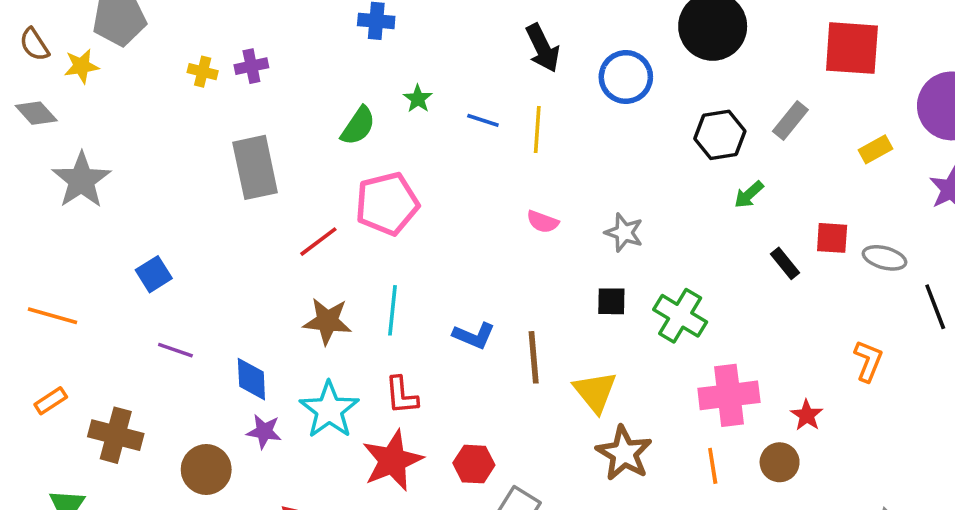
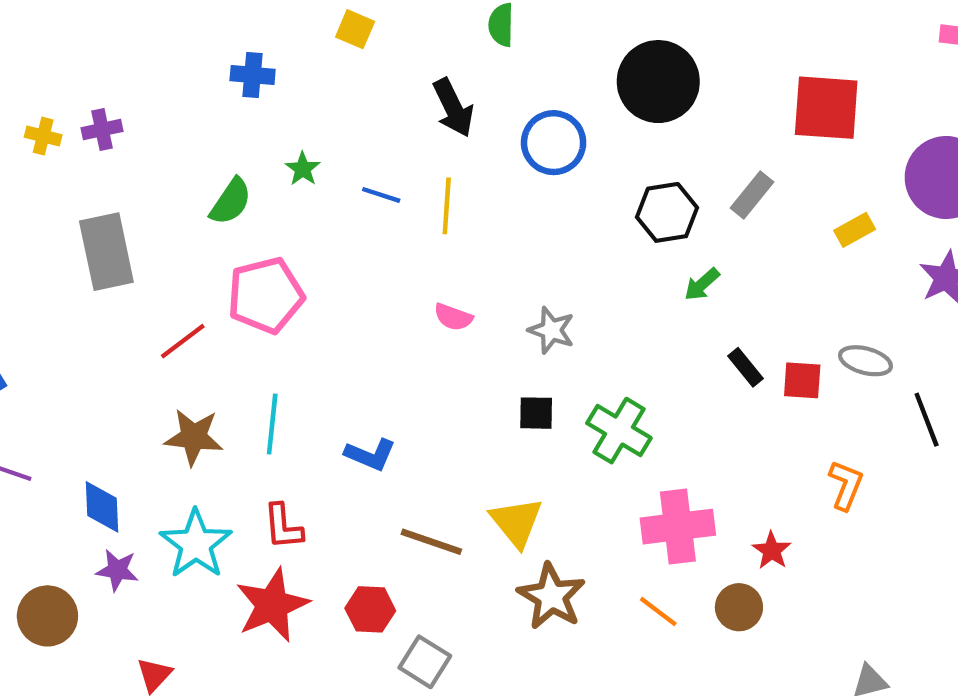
red square: (832, 238) -> (802, 380), moved
brown line: (534, 357) -> (431, 542), moved, turned -66
orange line: (713, 466) -> (658, 612), turned -44

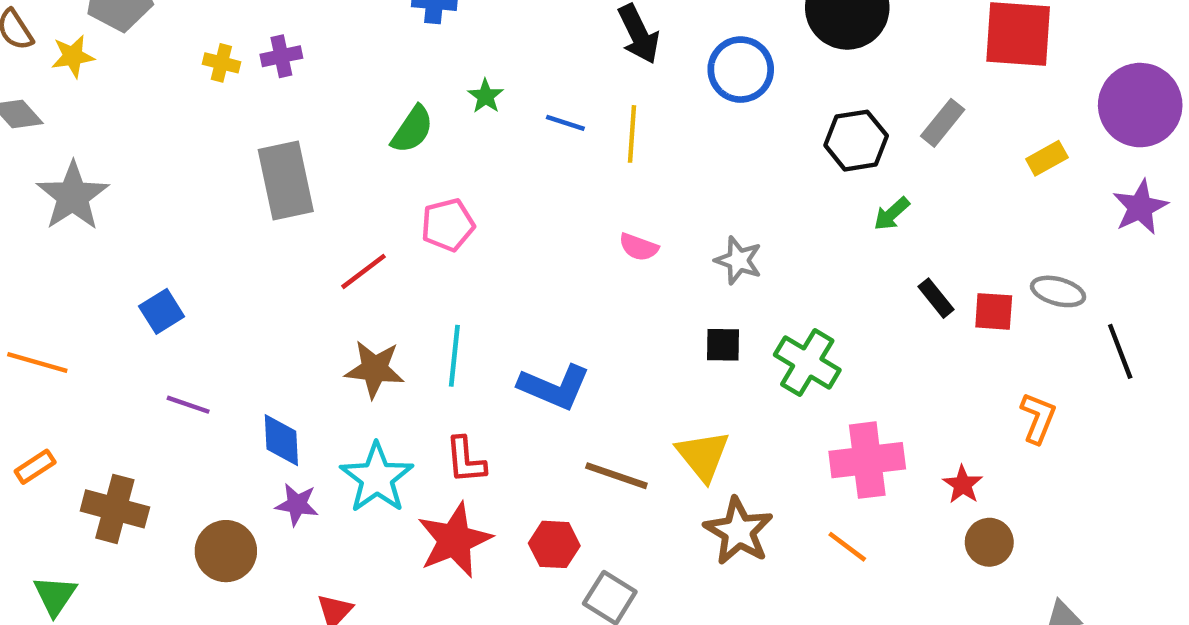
pink pentagon: (266, 295) -> (448, 225), size x0.7
blue L-shape: (370, 455) -> (554, 387), size x1.4
brown circle: (739, 607) -> (989, 542), moved

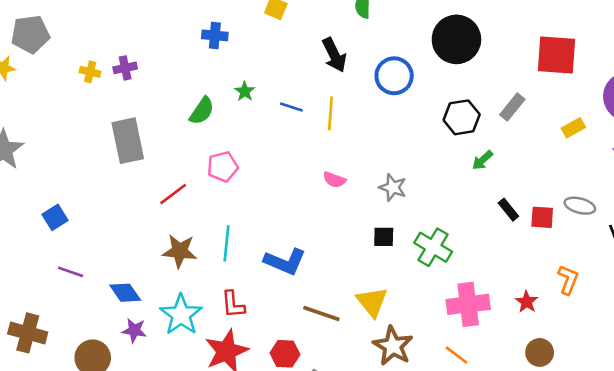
blue diamond: (281, 440) -> (125, 293), turned -32
red star: (963, 485) -> (527, 302), moved

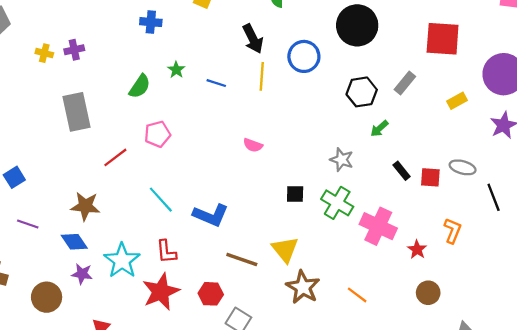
yellow line: (330, 113) -> (262, 76), moved
gray star: (393, 187) -> (342, 160), moved
cyan line: (226, 243) -> (161, 200), turned -48
brown star: (180, 251) -> (85, 206), moved
pink cross: (468, 304) -> (378, 226), moved, turned 32

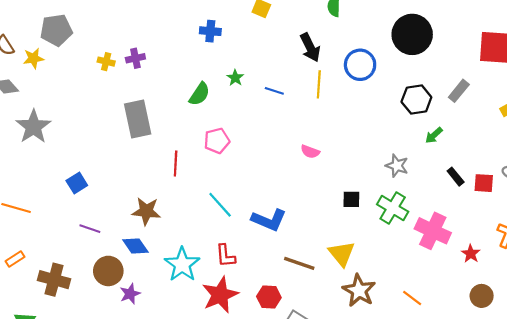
red line: (115, 157) -> (176, 164), turned -50
purple star: (82, 274) -> (130, 294), moved, turned -30
brown circle: (47, 297) -> (108, 271), moved

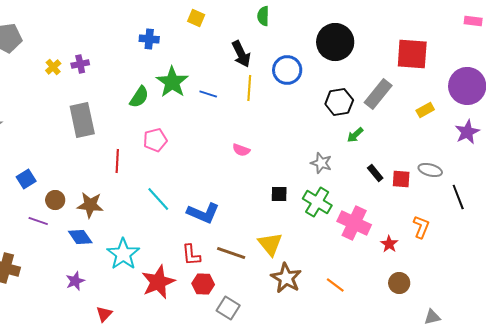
yellow cross: (106, 62) -> (53, 67), turned 35
green star: (235, 78) -> (172, 82), size x2.0
gray rectangle: (459, 91) -> (378, 94), size x1.4
red L-shape: (226, 256) -> (191, 255), moved
brown circle: (108, 271) -> (55, 200), moved, size x0.7

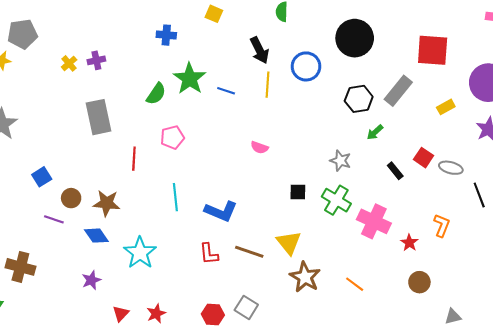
red square: (401, 179) -> (423, 158), moved, turned 30
cyan line: (158, 199) -> (175, 197), turned 36
red star: (158, 282) -> (156, 314), moved, size x0.6
red hexagon: (203, 284) -> (213, 315), moved

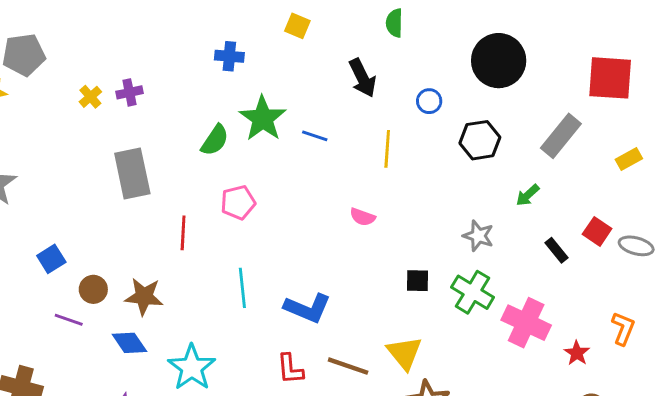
blue circle: (306, 66) -> (429, 101), size x0.6
yellow line: (268, 85) -> (387, 149), moved
black hexagon: (359, 99) -> (480, 140), moved

